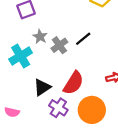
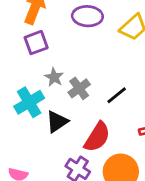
black line: (83, 39) -> (117, 95), moved
black triangle: (42, 87) -> (57, 122), moved

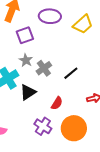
purple square: (36, 43) -> (25, 35), moved
red semicircle: (97, 137) -> (57, 103), size x0.6

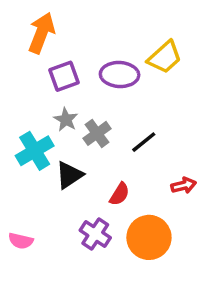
purple ellipse: (50, 16) -> (120, 75), moved

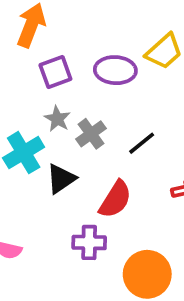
red semicircle: (120, 194) -> (115, 199), size x1.5
purple cross: (95, 234) -> (89, 242), turned -32
orange circle: (149, 237) -> (147, 274), moved

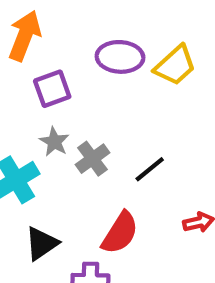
purple ellipse: (115, 70) -> (120, 57), moved
black triangle: (61, 179) -> (42, 243), moved

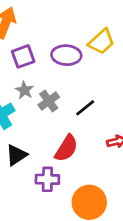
purple ellipse: (120, 57) -> (66, 55), moved

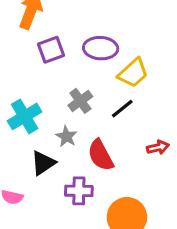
yellow trapezoid: (101, 42) -> (133, 73), moved
gray star: (24, 90) -> (66, 137), moved
red semicircle: (66, 148) -> (101, 155), turned 120

